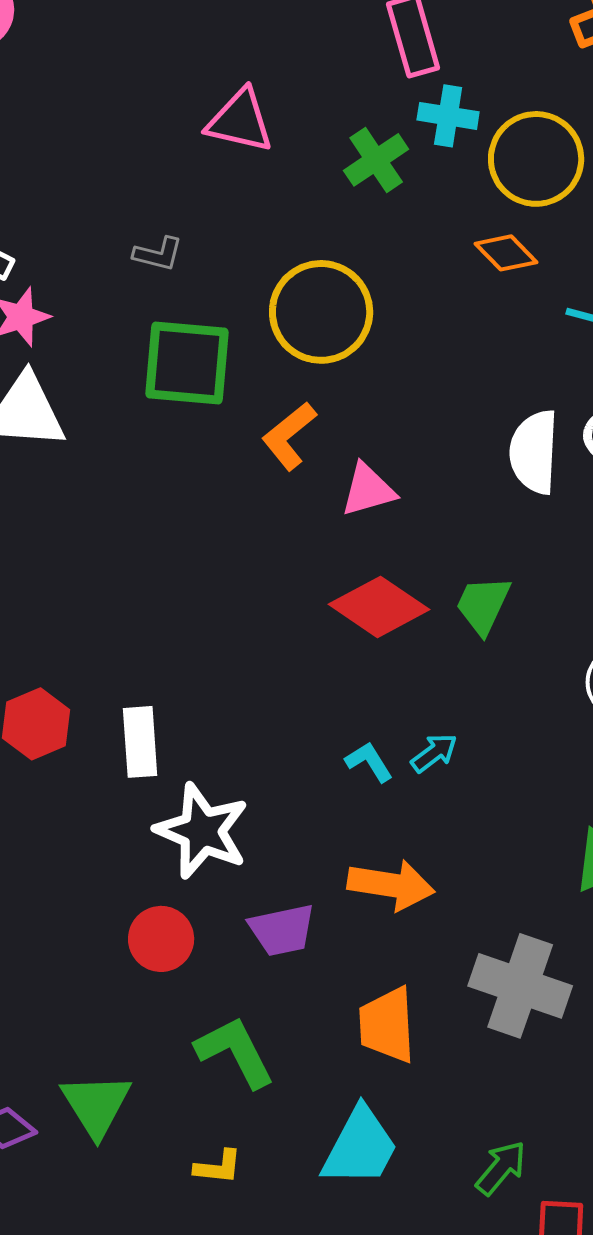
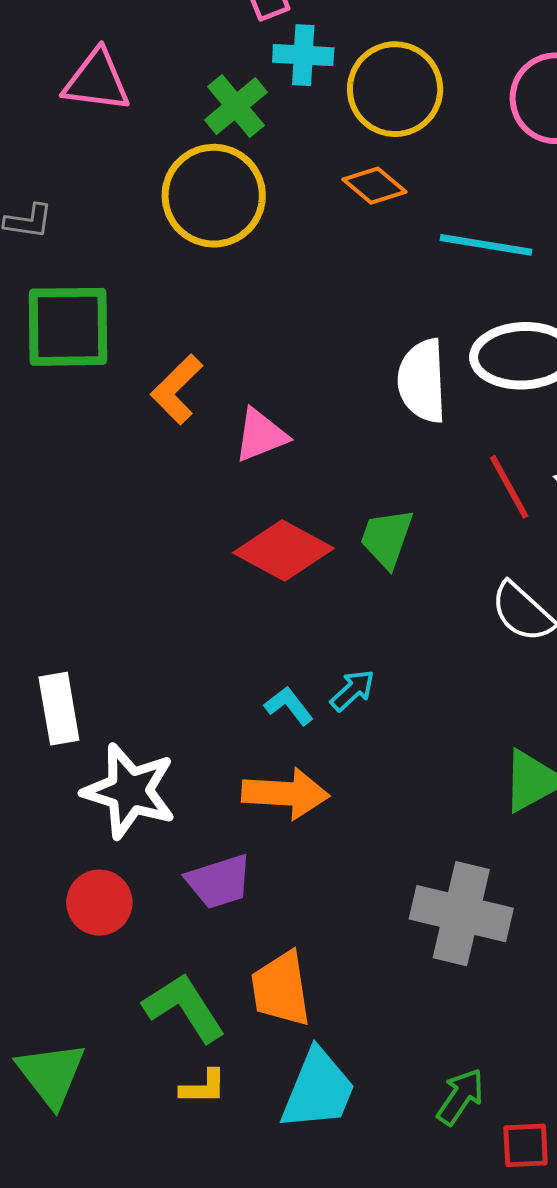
yellow circle: (321, 312) -> (214, 196), moved
orange arrow: (391, 885) -> (285, 794), moved
orange trapezoid: (387, 1025) -> (281, 989), moved
yellow L-shape: (218, 1167) -> (203, 1087), moved

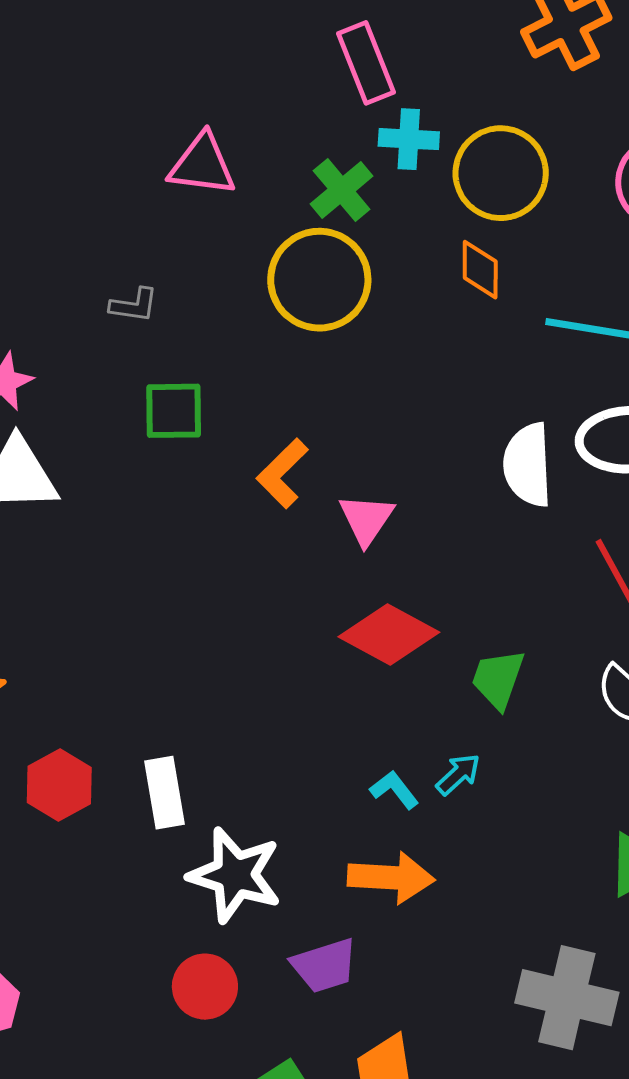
orange diamond: (375, 186) -> (480, 270), turned 50
green square: (68, 327) -> (174, 411), size x0.7
pink triangle: (261, 435) -> (366, 519), turned -34
green trapezoid: (387, 538) -> (498, 679), moved

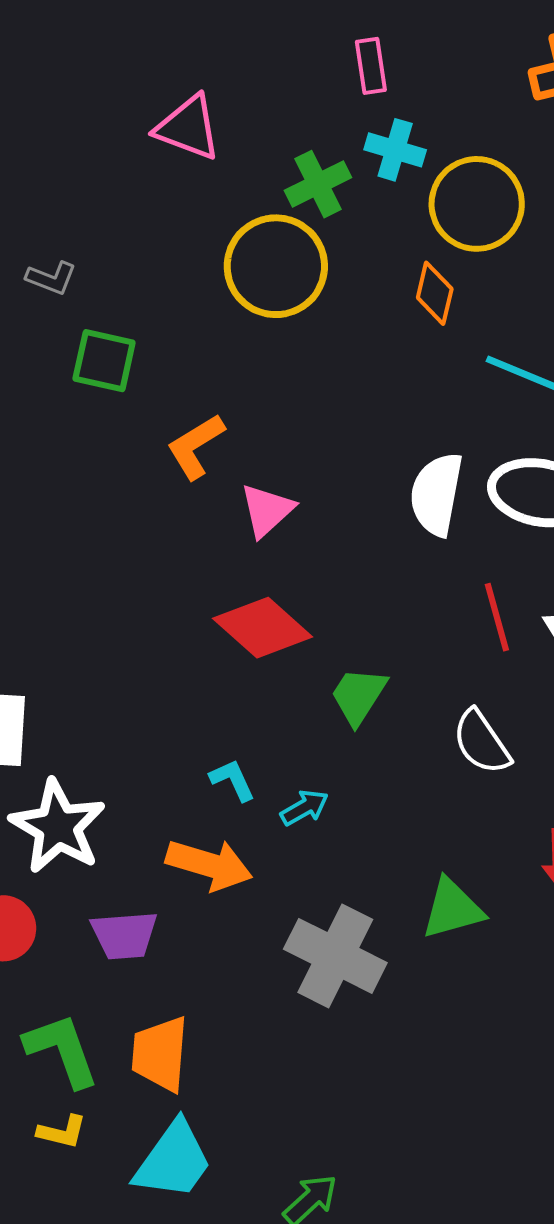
pink rectangle: (366, 63) -> (371, 66), size x0.7
gray L-shape: (134, 305) -> (51, 278), moved
cyan arrow: (458, 774) -> (304, 808), moved
gray cross: (567, 998) -> (335, 956), moved

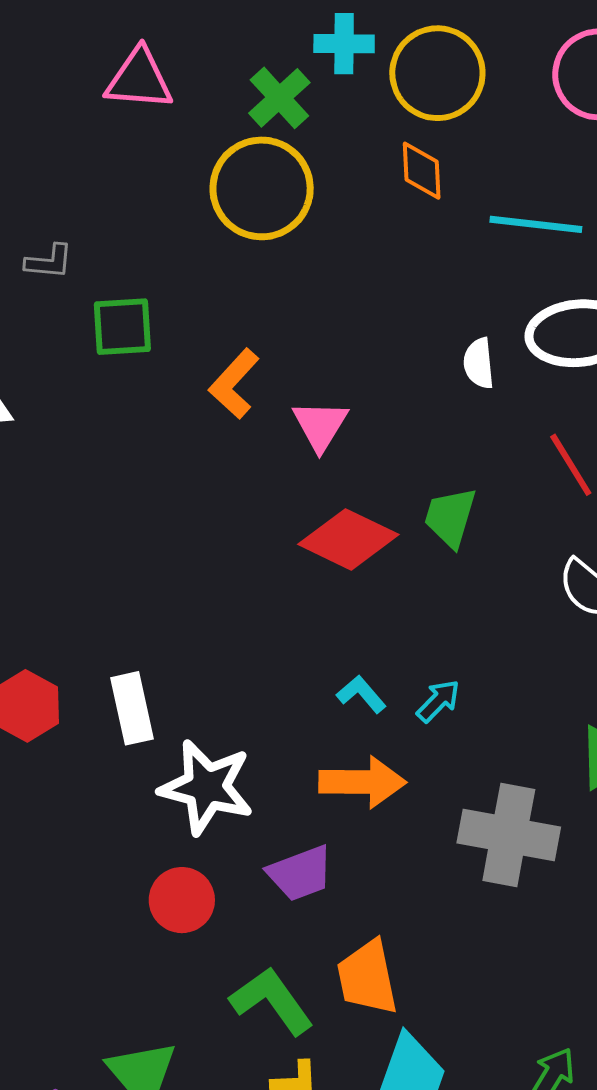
white semicircle: (436, 494) -> (479, 363), size x0.6
green trapezoid: (358, 696) -> (450, 517), moved

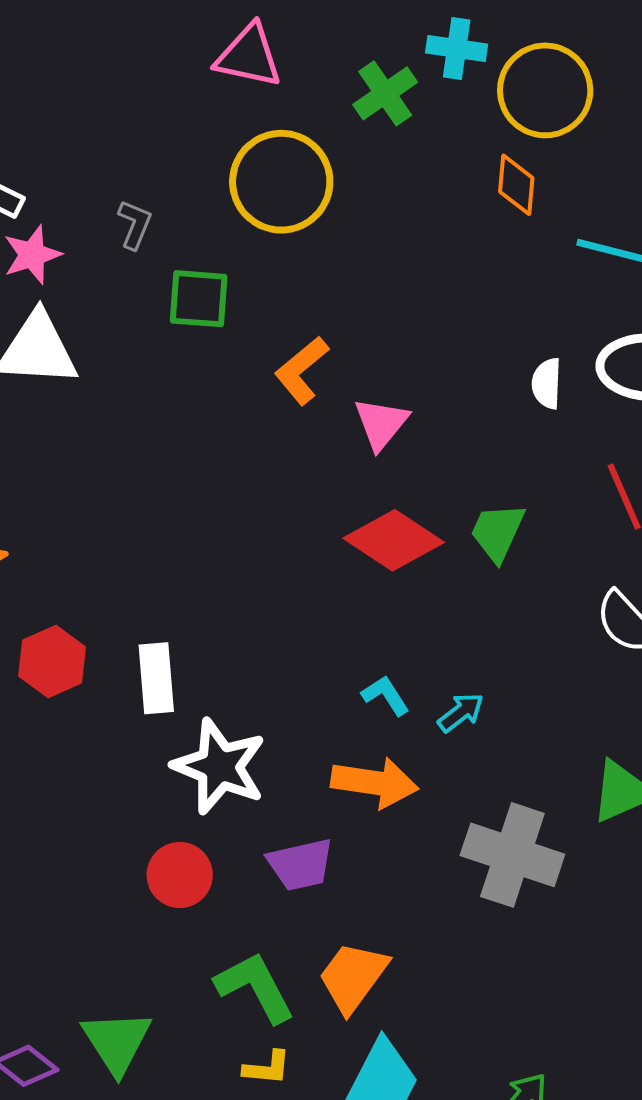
yellow circle: (262, 188) -> (281, 182), moved
gray L-shape: (49, 262) -> (135, 224), turned -81
orange trapezoid: (367, 977) -> (353, 977), turned 40

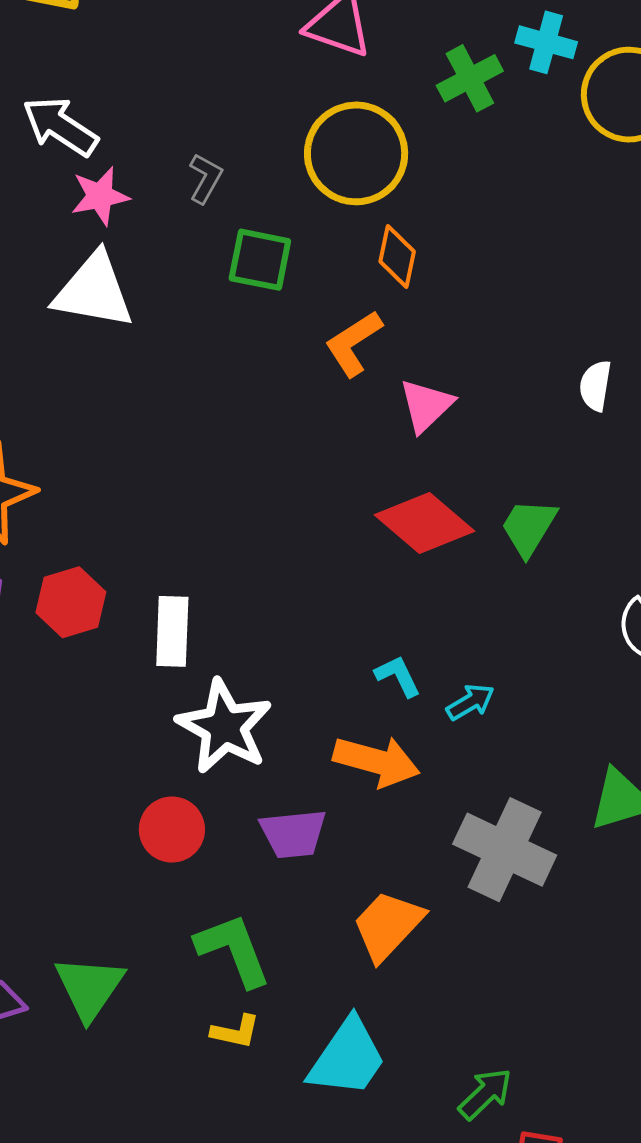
orange diamond: (516, 185) -> (397, 256), moved
orange trapezoid: (353, 977) -> (388, 925), moved

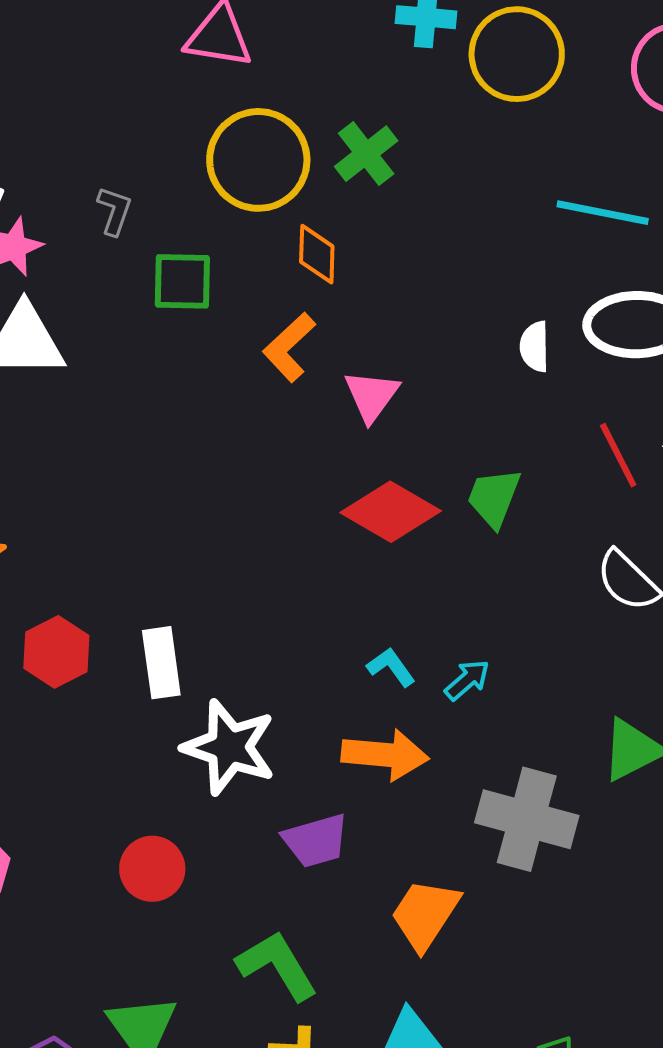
green cross: (470, 78) -> (366, 154), moved
red circle: (172, 830) -> (152, 869), moved

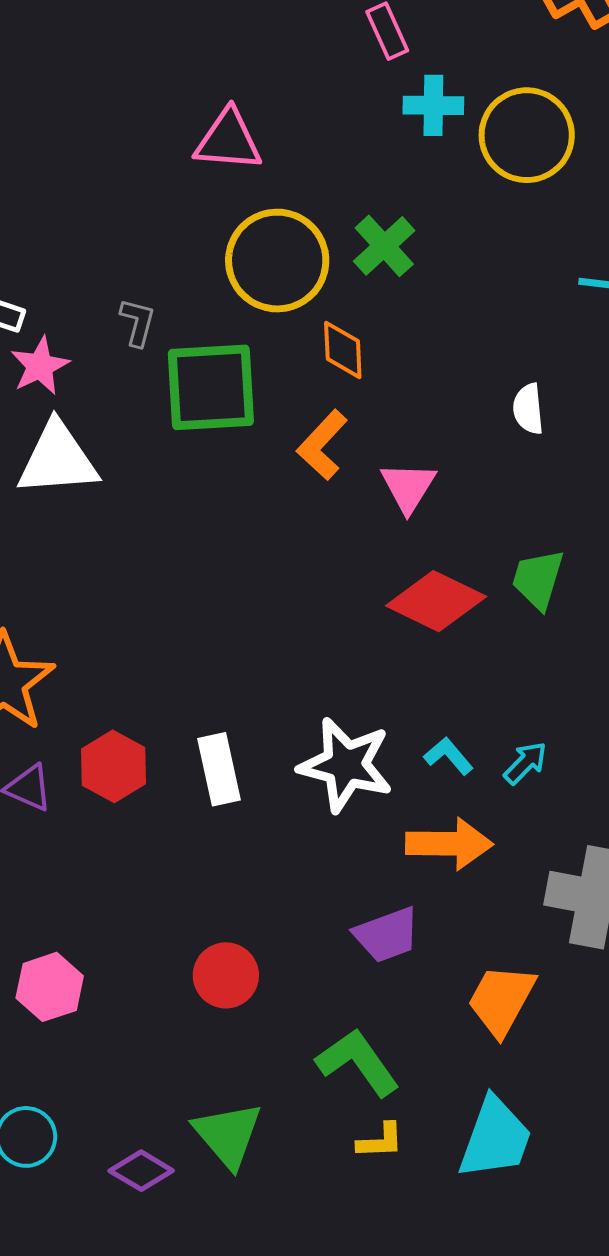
green square: (182, 281) -> (211, 387), size x1.5
white semicircle: (535, 347) -> (528, 409), moved
white star: (229, 747) -> (346, 765), moved

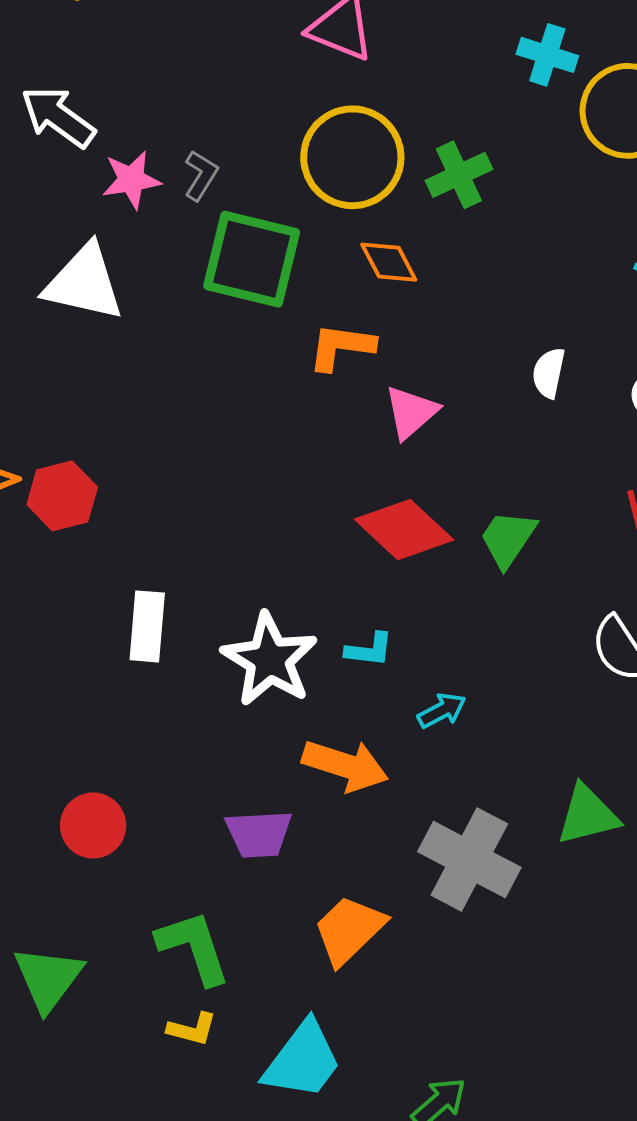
orange diamond: (343, 350) -> (389, 262), turned -42
pink star: (40, 366) -> (131, 180), moved
orange L-shape: (322, 445) -> (341, 347), turned 38
cyan L-shape: (449, 756) -> (369, 650), moved, turned 120
red hexagon: (114, 766) -> (62, 496), moved

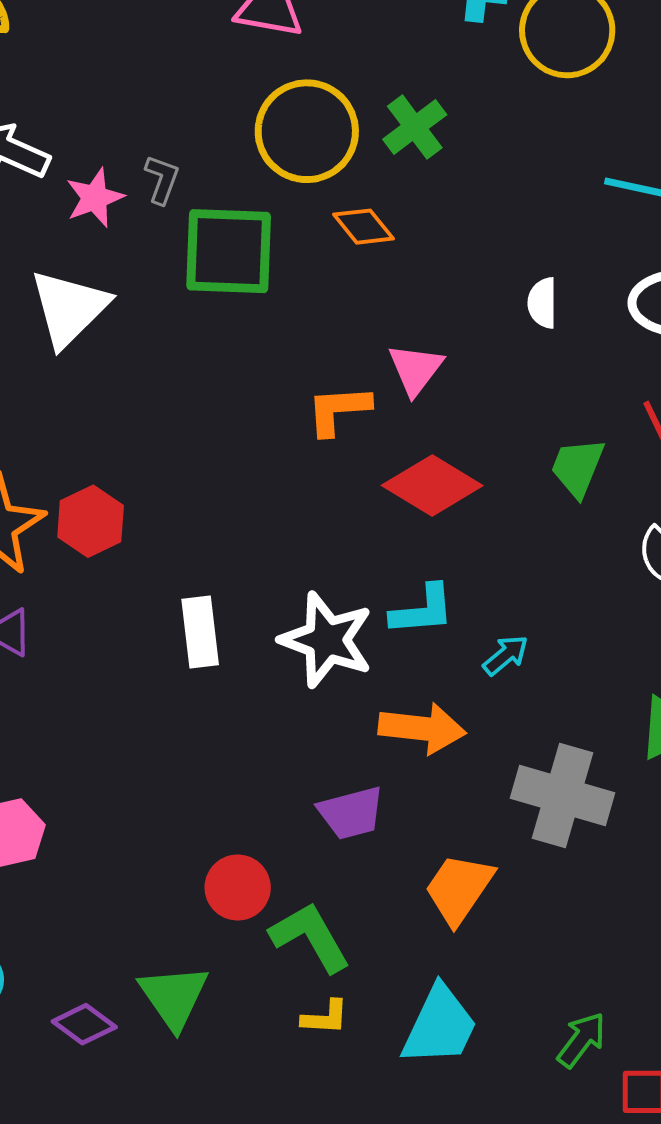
white triangle: (84, 283) -> (69, 308), turned -46
orange L-shape: (341, 347) -> (338, 410), moved
green trapezoid: (508, 539) -> (578, 467), moved
cyan L-shape: (369, 650) -> (422, 610), size x1.4
red circle: (93, 825) -> (238, 887), moved

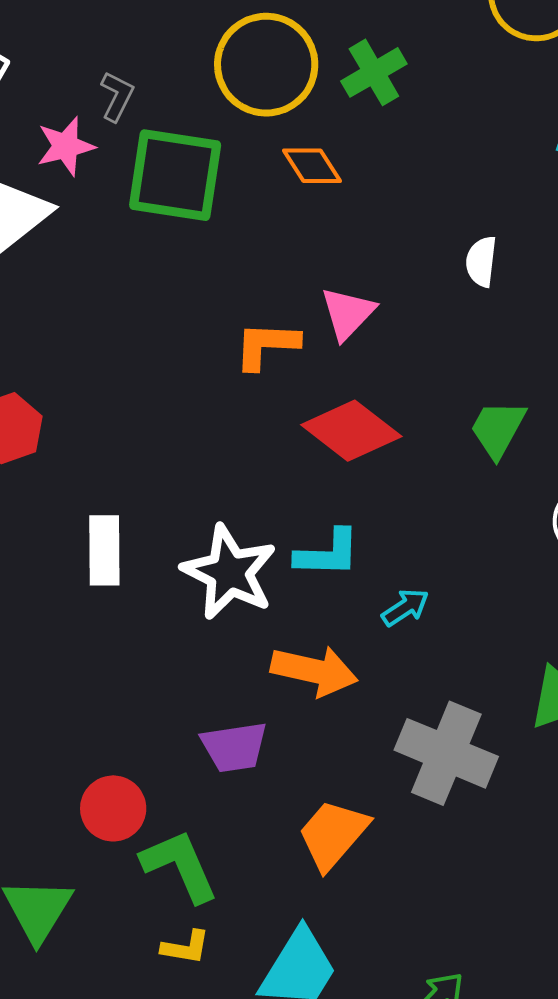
pink star: (95, 198) -> (66, 146), moved

